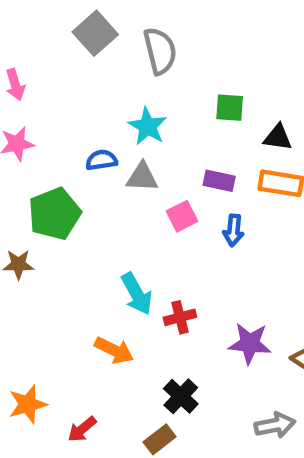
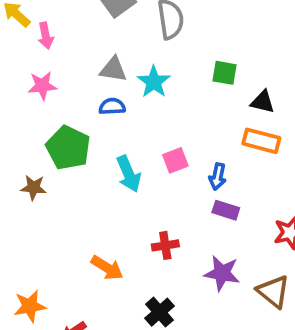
gray triangle: (142, 177) -> (113, 69), moved
purple rectangle: (219, 181) -> (226, 210), moved
green pentagon: (55, 214) -> (68, 148), turned -30
cyan arrow: (137, 294) -> (129, 174), moved

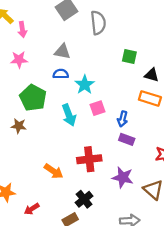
cyan star: (154, 82) -> (85, 85), moved
brown star: (33, 187) -> (19, 126), moved
red cross: (165, 245) -> (89, 159), size x1.5

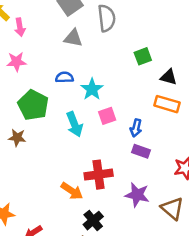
gray triangle: (62, 52) -> (73, 38), moved
green square: (129, 56) -> (143, 56), turned -32
orange arrow: (54, 171) -> (72, 191), moved

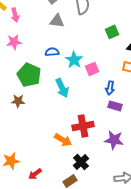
pink square: (107, 116) -> (92, 69), moved

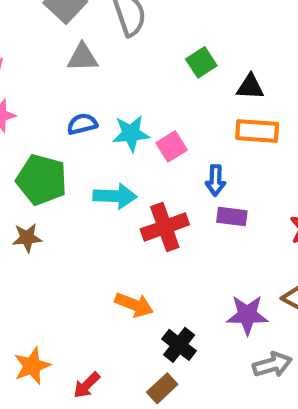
cyan star: (74, 60) -> (131, 134), turned -30
cyan arrow: (62, 88) -> (115, 196), turned -54
red cross: (83, 126) -> (165, 227), moved
purple star: (114, 140) -> (247, 315), moved

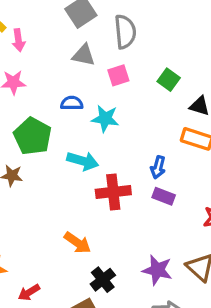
green square: (201, 62) -> (169, 80), turned -35
pink square: (172, 146) -> (118, 75), moved

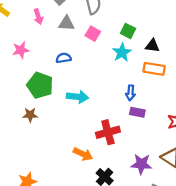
pink arrow: (19, 40) -> (38, 17), moved
pink square: (118, 75) -> (93, 34), turned -32
cyan star: (105, 119) -> (122, 52), moved, turned -30
red cross: (113, 192) -> (108, 132), moved

